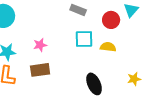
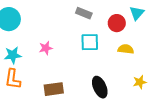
yellow semicircle: (108, 47) -> (126, 49), moved
brown rectangle: (40, 70) -> (54, 89), moved

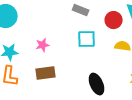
brown rectangle: (54, 89) -> (46, 73), moved

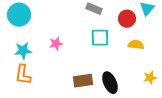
brown rectangle: (46, 73) -> (83, 81), moved

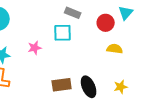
cyan square: (100, 38) -> (63, 33), moved
yellow star: (150, 78) -> (121, 87), moved

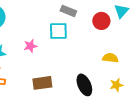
yellow semicircle: (115, 49) -> (110, 58), moved
brown rectangle: (62, 85) -> (42, 83), moved

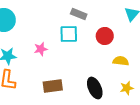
red circle: (101, 21) -> (105, 36), moved

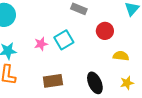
cyan square: (69, 34) -> (64, 40), moved, turned -30

